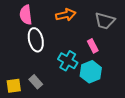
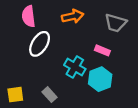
white ellipse: (36, 40) -> (40, 44), turned 45
pink rectangle: (93, 46) -> (102, 50), turned -40
gray rectangle: (36, 82) -> (49, 95), moved

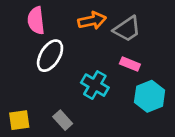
gray trapezoid: (116, 23) -> (127, 29), moved, turned -50
cyan hexagon: (100, 79) -> (150, 96), moved

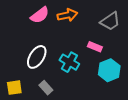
pink semicircle: (36, 21) -> (40, 15), moved, turned -120
gray trapezoid: (127, 29) -> (110, 21), moved
white ellipse: (50, 56) -> (37, 57), moved

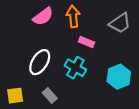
orange arrow: (67, 15) -> (73, 16), turned -84
pink rectangle: (95, 47) -> (87, 42), moved

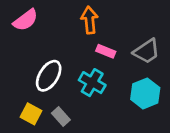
pink semicircle: (43, 16) -> (26, 20), moved
gray trapezoid: (120, 23) -> (147, 51), moved
yellow square: (15, 96) -> (31, 114), moved, turned 36

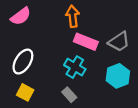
pink rectangle: (106, 51) -> (86, 42), size x1.5
white ellipse: (49, 76) -> (23, 62), moved
gray rectangle: (61, 117) -> (69, 95), moved

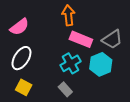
pink semicircle: (21, 16) -> (19, 27), moved
cyan cross: (75, 67) -> (70, 63), turned 30
cyan hexagon: (118, 76) -> (101, 64), moved

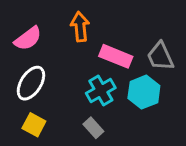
orange arrow: (68, 15) -> (80, 27), moved
gray trapezoid: (112, 39) -> (160, 56), turned 100

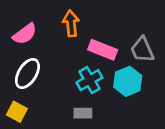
yellow square: (34, 125) -> (17, 112), moved
gray rectangle: (93, 128) -> (83, 113), turned -48

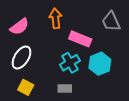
gray trapezoid: (142, 50) -> (111, 21), moved
yellow square: (17, 112) -> (26, 87), moved

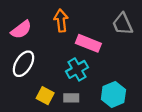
cyan hexagon: (100, 64) -> (113, 94), moved
yellow square: (26, 87) -> (45, 96), moved

